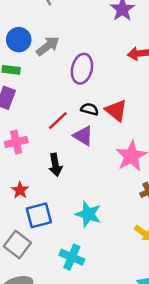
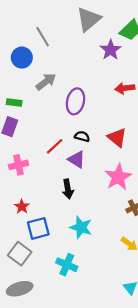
blue circle: (19, 40) -> (22, 58), moved
red triangle: (116, 110) -> (117, 138), moved
black arrow: (55, 165) -> (68, 189), moved

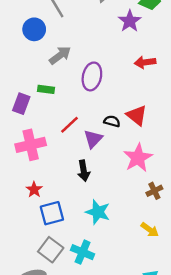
green rectangle: (14, 102) -> (46, 89), moved
black semicircle: (82, 136) -> (112, 121), moved
purple triangle: (77, 159) -> (93, 139), turned 42
pink cross: (19, 165) -> (31, 145), size x1.4
gray square: (20, 254) -> (51, 250), moved

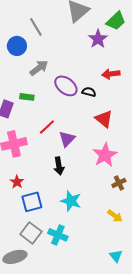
purple ellipse: (92, 76) -> (66, 86), turned -65
black semicircle: (112, 121) -> (89, 92), moved

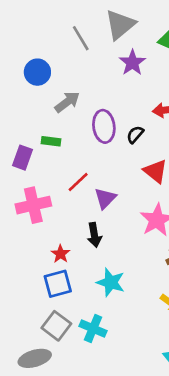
gray line: (36, 27) -> (81, 38), moved
purple star: (98, 39) -> (132, 63), moved
purple ellipse: (66, 86) -> (104, 126), turned 45
black semicircle: (89, 92) -> (135, 135), turned -64
red star: (17, 182) -> (60, 254), moved

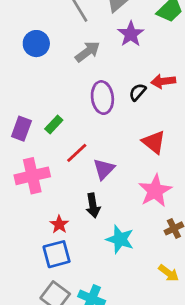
gray arrow: (67, 102) -> (88, 52), moved
black semicircle: (135, 135) -> (138, 92), moved
green rectangle: (51, 141) -> (54, 125), moved, turned -54
cyan star: (111, 282) -> (120, 239), moved

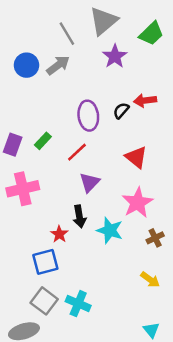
gray arrow: (88, 52) -> (58, 65), moved
red line: (77, 153) -> (77, 152), moved
red star: (59, 224) -> (59, 234), moved
cyan star: (120, 239) -> (110, 230), moved

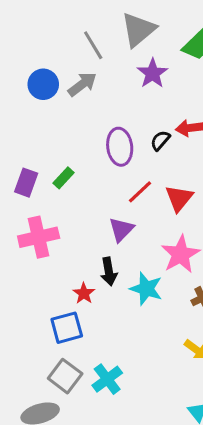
red line: (77, 152) -> (140, 192), moved
red triangle: (136, 157) -> (179, 198), turned 30
cyan cross: (78, 304) -> (107, 379), turned 30

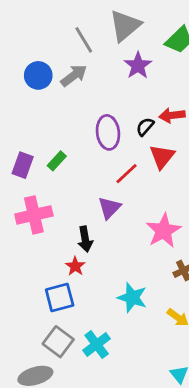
red triangle: (179, 198) -> (162, 157), moved
black arrow: (109, 271) -> (85, 239), moved
cyan star: (146, 289) -> (132, 298), moved

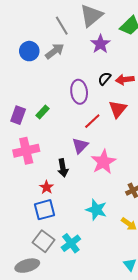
black semicircle: (145, 127) -> (104, 79), moved
pink star: (164, 231) -> (103, 162), moved
red star: (75, 266) -> (47, 187), moved

